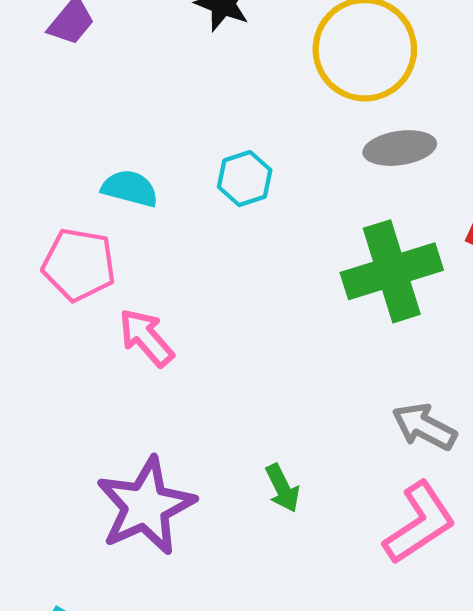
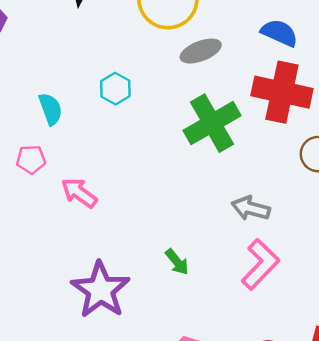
cyan semicircle: (130, 188) -> (50, 109), turned 68
pink pentagon: (79, 265) -> (31, 159), size x0.7

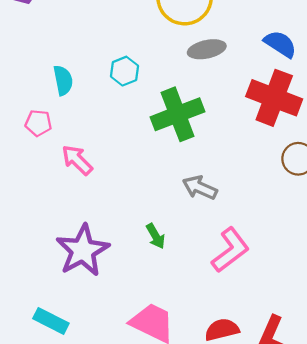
green cross: (212, 123) -> (178, 114), moved
gray arrow: (251, 208) -> (200, 188), moved

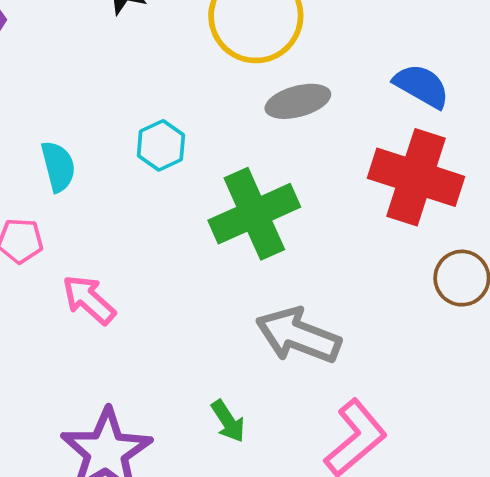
gray arrow: (200, 188) -> (298, 335), size x1.4

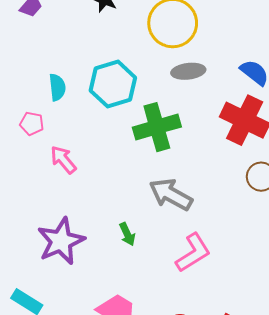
cyan hexagon: (161, 145) -> (113, 84), size x1.8

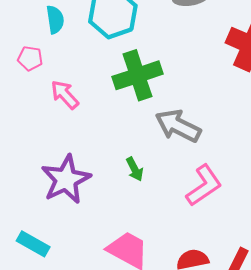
green cross: (157, 127) -> (138, 75), moved

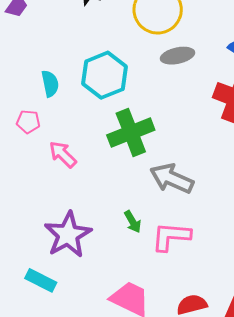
pink L-shape: (204, 186) -> (171, 237), moved, turned -138
cyan rectangle: (33, 244) -> (41, 280), moved

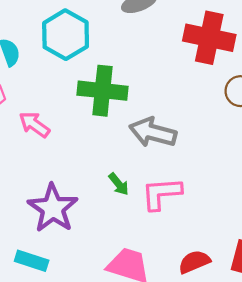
green cross: (131, 133) -> (102, 91), turned 36

